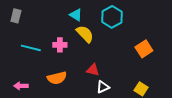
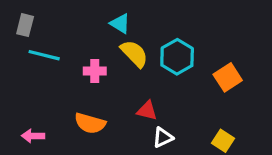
cyan hexagon: (112, 17) -> (177, 57), moved
cyan line: (31, 48) -> (44, 55), moved
orange semicircle: (57, 78) -> (90, 123), turned 30

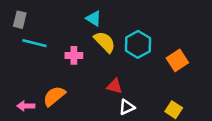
orange semicircle: (90, 123) -> (54, 96), moved, turned 125

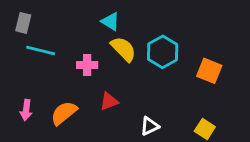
orange square: (177, 60) -> (209, 71), turned -35
red triangle: (115, 86) -> (109, 101), moved, turned -35
pink arrow: (26, 106) -> (26, 110), moved, turned -84

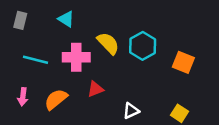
cyan triangle: (110, 21) -> (66, 19), moved
cyan line: (41, 50) -> (36, 60), moved
pink cross: (87, 65) -> (76, 57), size x1.5

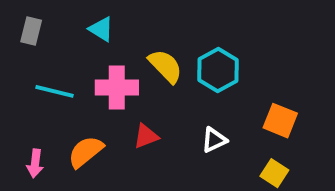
orange square: (183, 62) -> (280, 121), moved
pink arrow: (23, 97) -> (35, 163), moved
white triangle: (131, 111) -> (214, 140), moved

